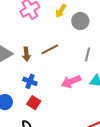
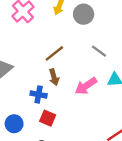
brown arrow: (26, 54) -> (54, 77), moved
gray line: (87, 54) -> (99, 51), turned -56

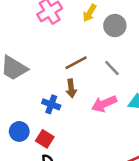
gray line: (99, 51) -> (112, 68), moved
red square: (48, 118) -> (45, 139), moved

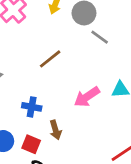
gray line: (112, 68) -> (100, 37), moved
brown arrow: (71, 88) -> (55, 130), moved

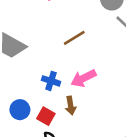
pink arrow: (87, 97) -> (84, 78), moved

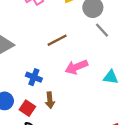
pink arrow: (84, 78) -> (76, 67), moved

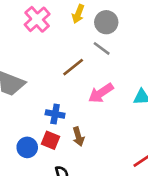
gray line: (102, 30) -> (102, 48), moved
red square: (27, 108) -> (51, 140), moved

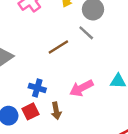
pink arrow: (101, 93) -> (81, 88), moved
red square: (51, 140) -> (30, 111), turned 35

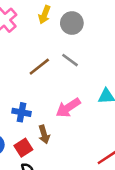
gray line: (86, 33) -> (70, 60), moved
red square: (30, 111) -> (23, 148), moved

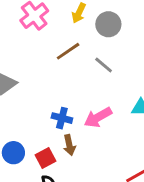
brown line: (39, 67) -> (68, 51), moved
blue cross: (21, 112) -> (62, 118), moved

